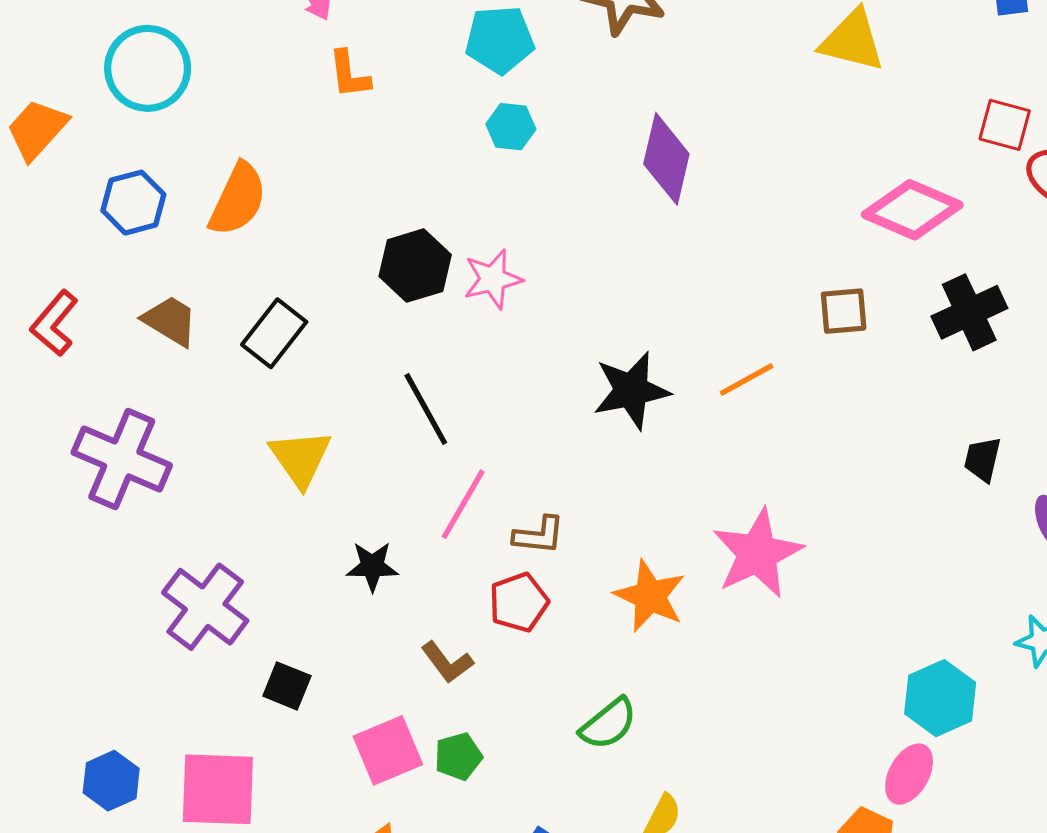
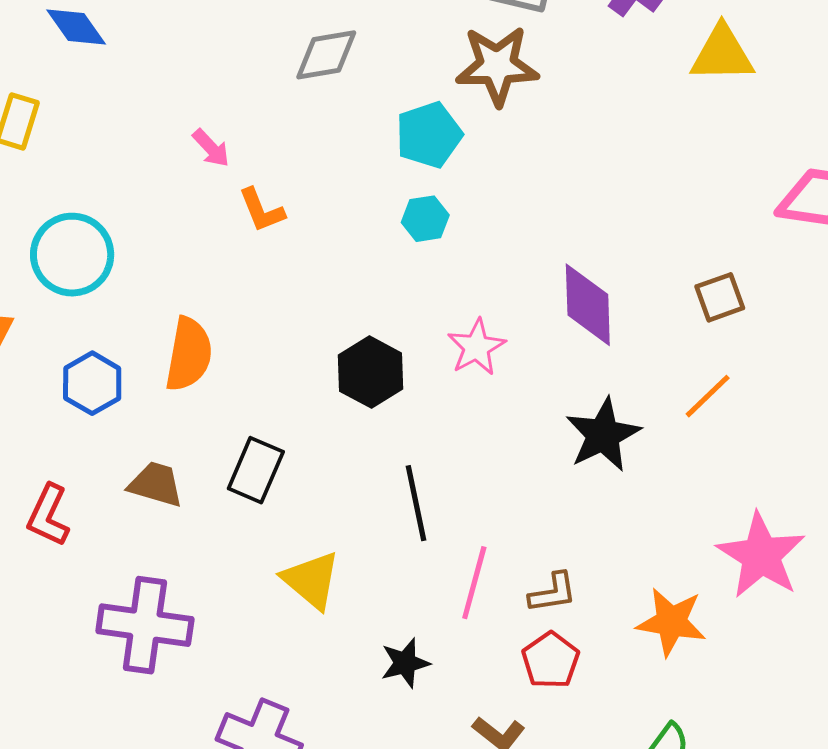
cyan pentagon: (500, 40) -> (429, 135), moved
purple diamond: (666, 159) -> (588, 305), moved
pink star: (493, 279) -> (477, 347), moved
brown square: (844, 311) -> (720, 297), moved
black line: (426, 409) -> (416, 503), turned 32

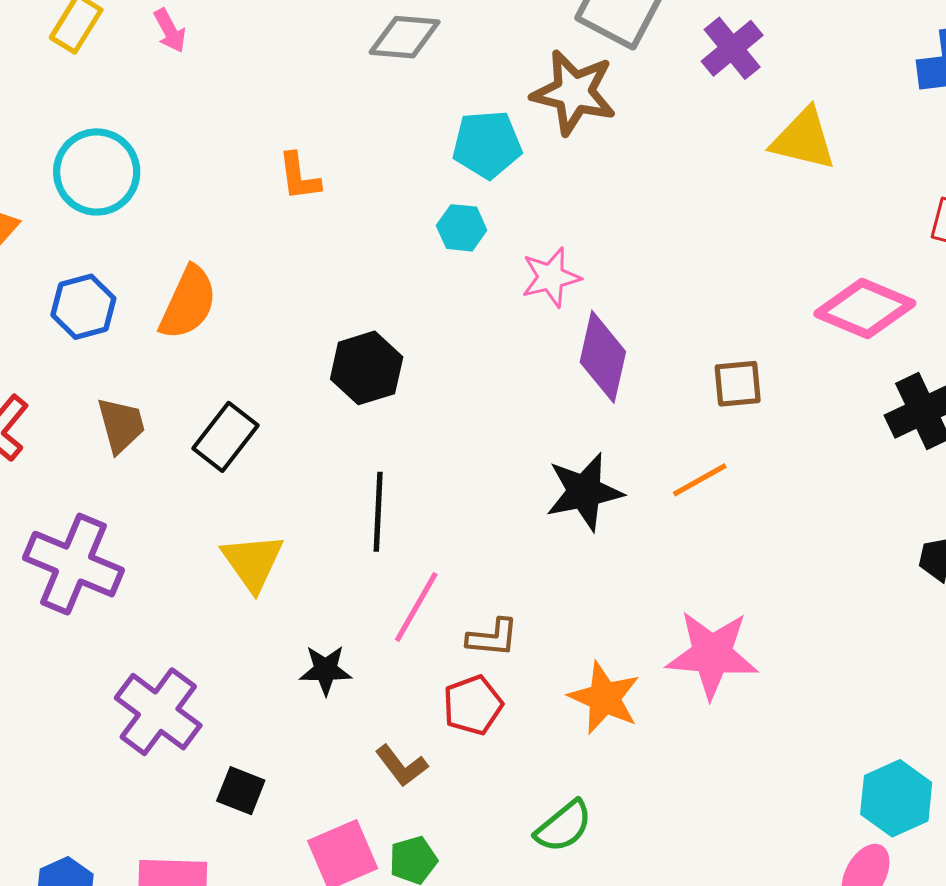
pink arrow: (211, 148) -> (170, 31), moved
pink star: (477, 347) -> (551, 277), moved
brown trapezoid: (156, 484) -> (121, 425), turned 44
pink star: (761, 555) -> (712, 654), turned 30

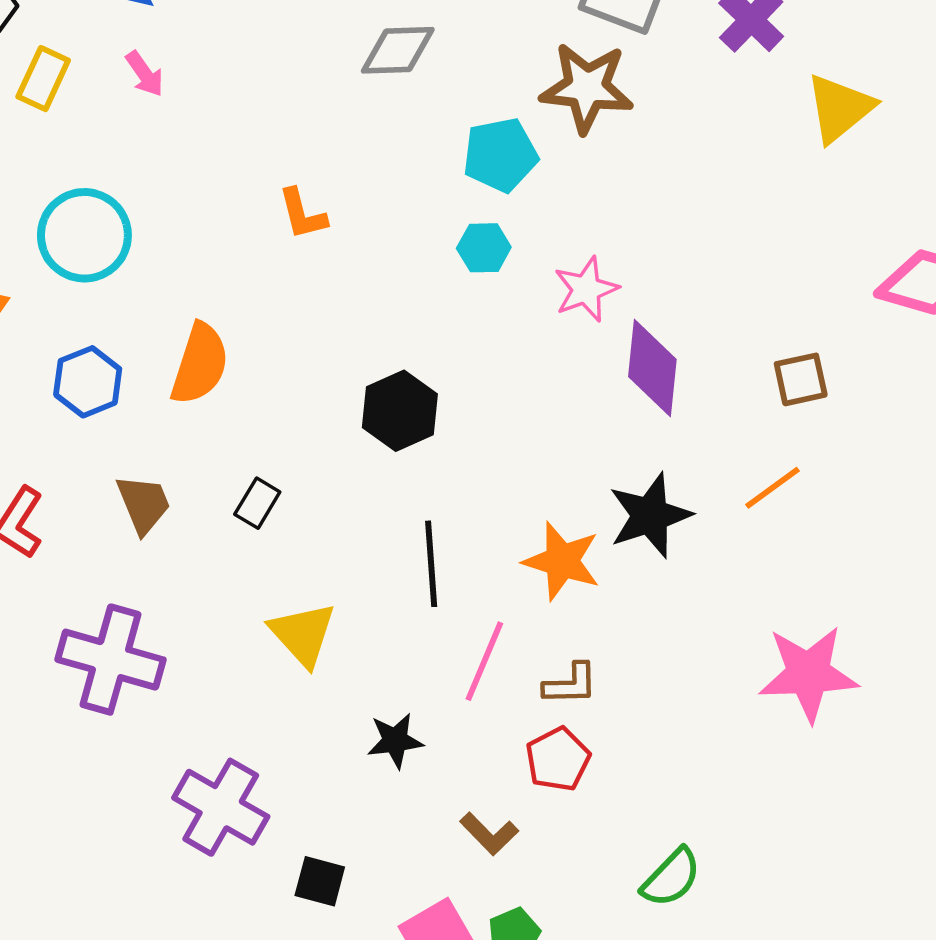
yellow triangle: (803, 139) -> (840, 108), turned -46
black rectangle: (226, 437) -> (257, 503), size x0.7
orange star: (604, 698) -> (562, 561), moved

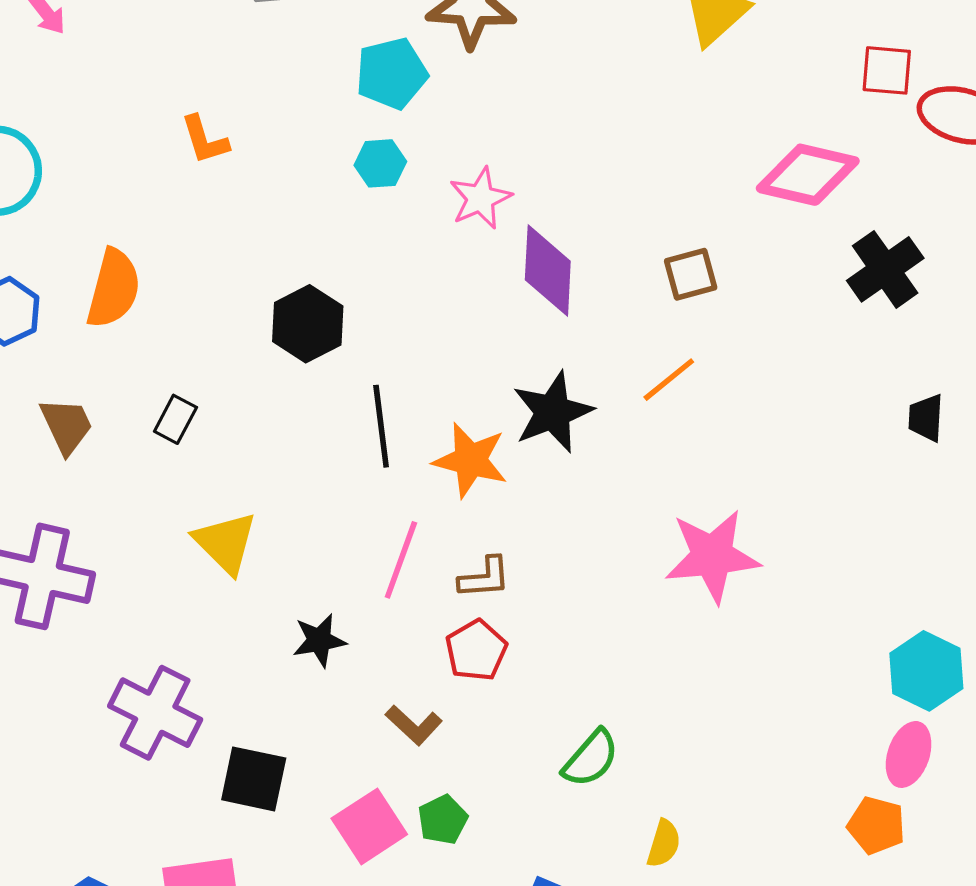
black line: (431, 564) -> (381, 426), moved
black square: (320, 881) -> (254, 779), size x1.4

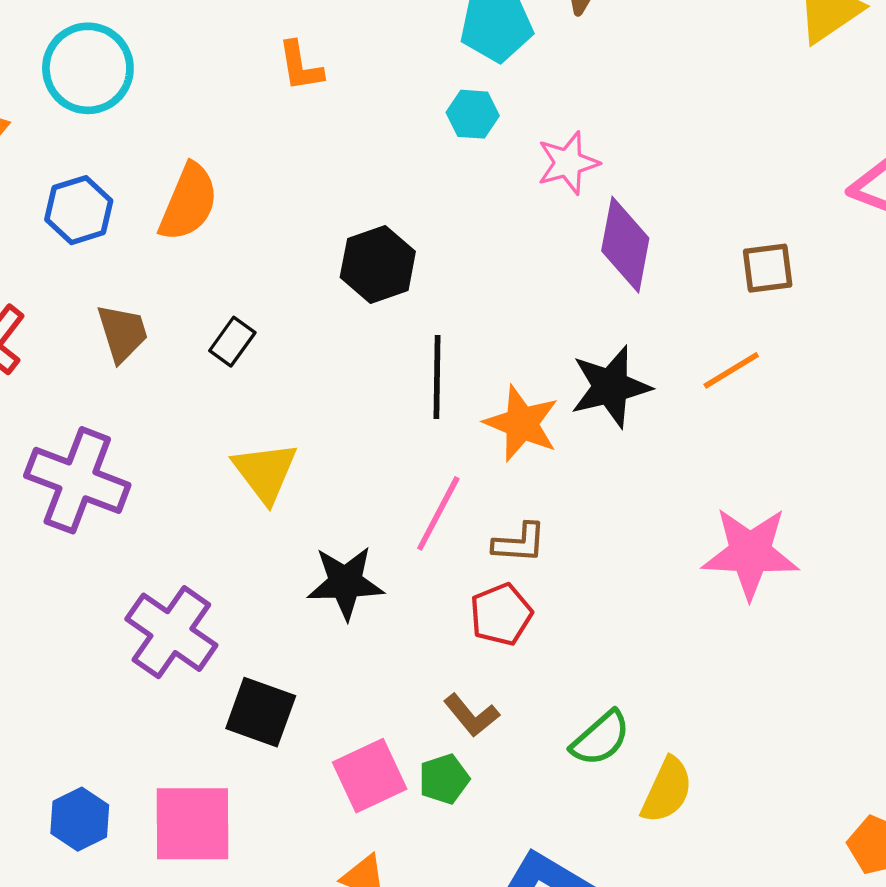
black star: (319, 640) -> (345, 583), size x1.4
brown L-shape: (414, 725) -> (471, 715), moved
yellow semicircle: (664, 844) -> (667, 790), moved, size x1.4

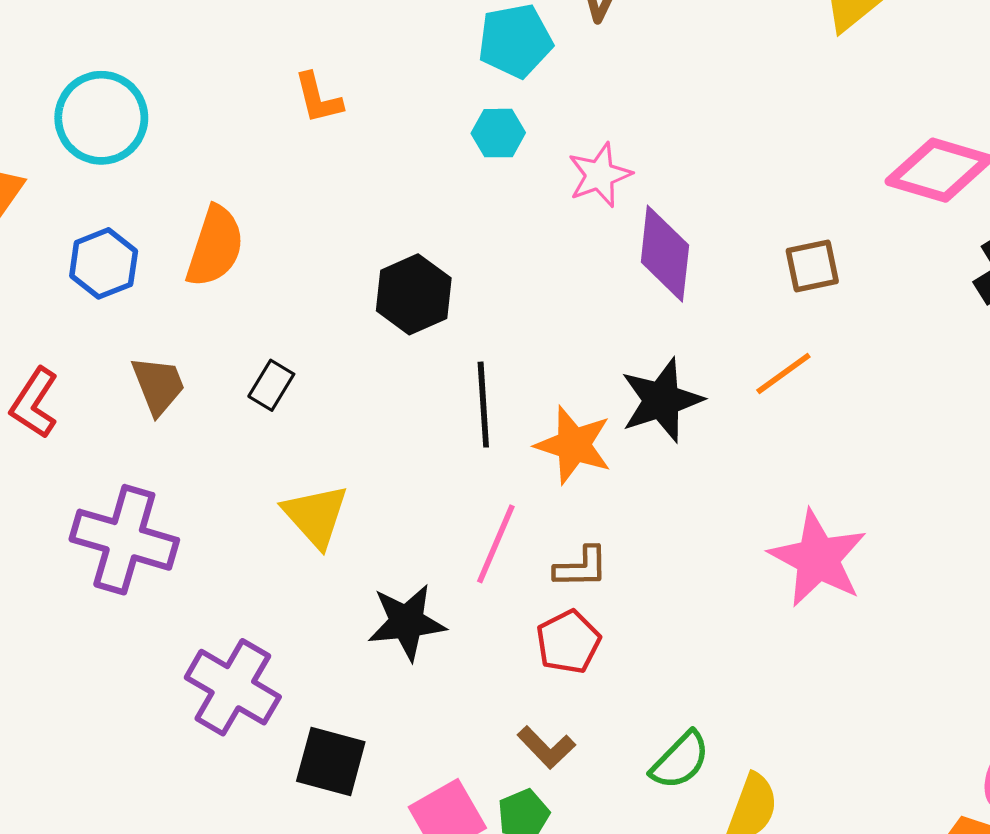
pink star: (750, 553) -> (818, 559), turned 30

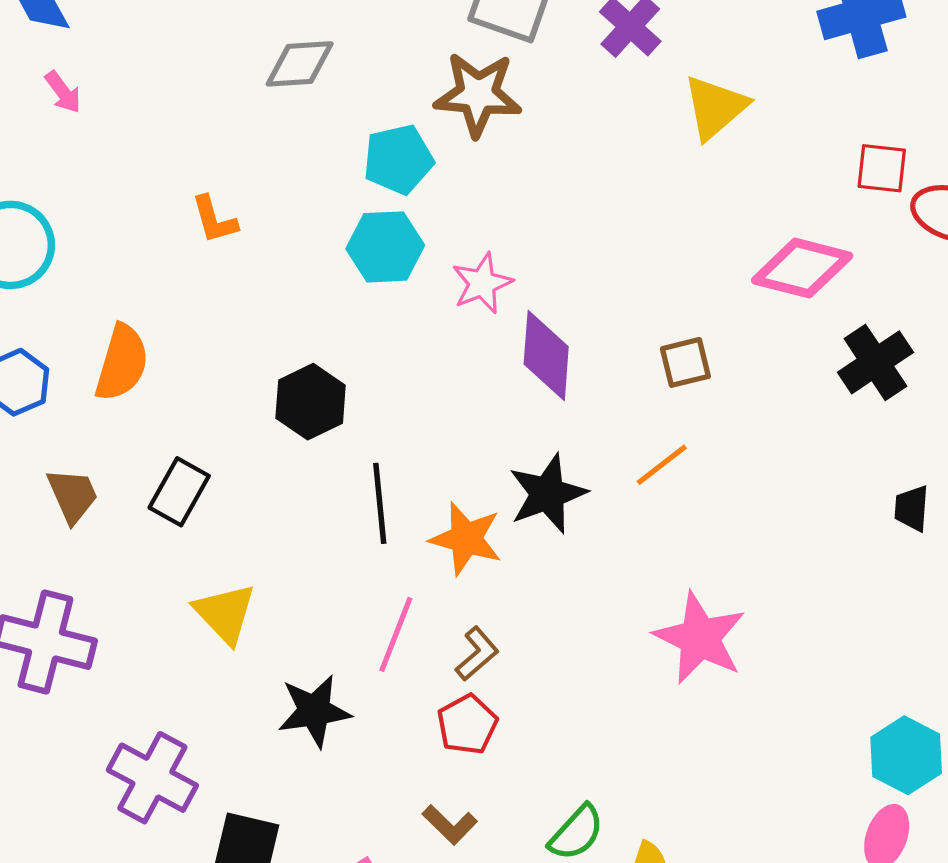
cyan hexagon: (498, 133) -> (385, 247), size x1.5
black rectangle: (271, 385) -> (179, 492), size x1.4
brown L-shape: (581, 567) -> (477, 654), turned -38

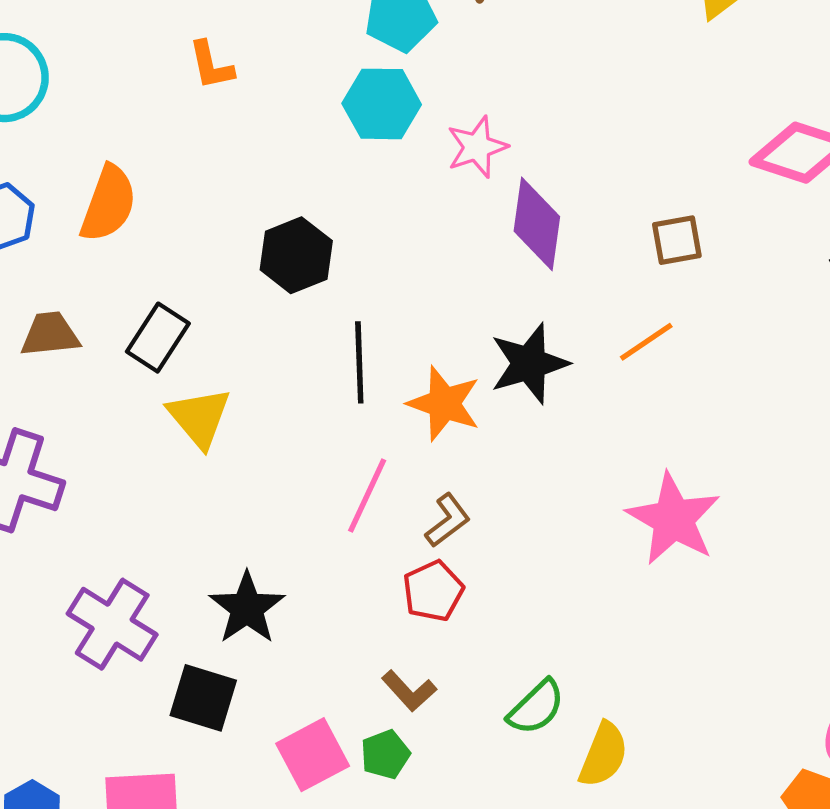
brown trapezoid: (73, 495) -> (50, 334), turned -76
yellow triangle: (225, 613) -> (199, 417), moved
black star: (314, 711) -> (247, 608), moved, turned -30

